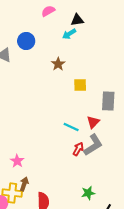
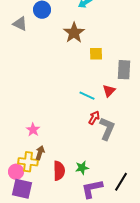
brown star: (58, 64) -> (74, 33), size x1.5
gray L-shape: (93, 145) -> (107, 129), moved, turned -35
green star: (88, 193) -> (82, 168), moved

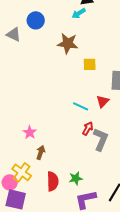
brown star: (74, 33) -> (68, 43), turned -30
pink star: (33, 130) -> (30, 132), moved
brown arrow: (40, 153) -> (41, 152), moved
yellow cross: (28, 162) -> (22, 172), turned 30

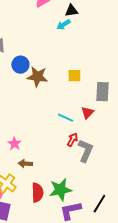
blue circle: (36, 20) -> (20, 65), moved
brown star: (68, 43) -> (37, 77), moved
brown arrow: (41, 152) -> (25, 164), turned -104
green star: (76, 178) -> (60, 190), size x1.6

